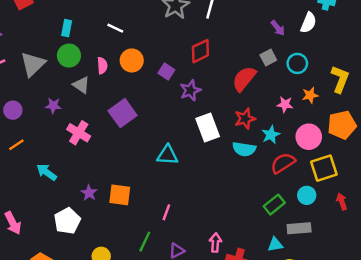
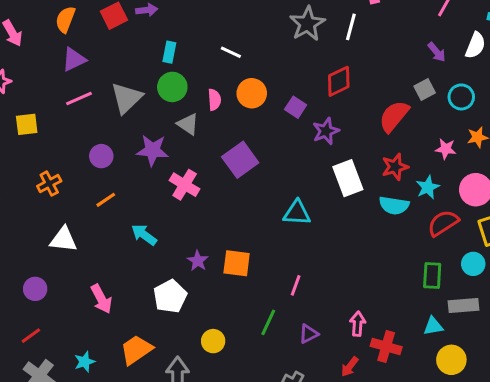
purple star: (53, 106) -> (153, 150), size x1.5
green rectangle: (274, 205) -> (432, 276), turned -48

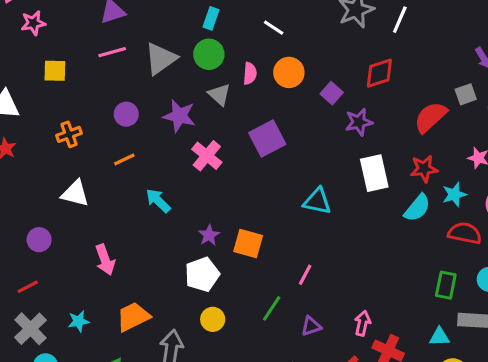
cyan semicircle: (394, 205) -> (417, 208), turned -68
red semicircle: (443, 223) -> (465, 233), turned 36
white pentagon: (170, 296) -> (202, 274), moved

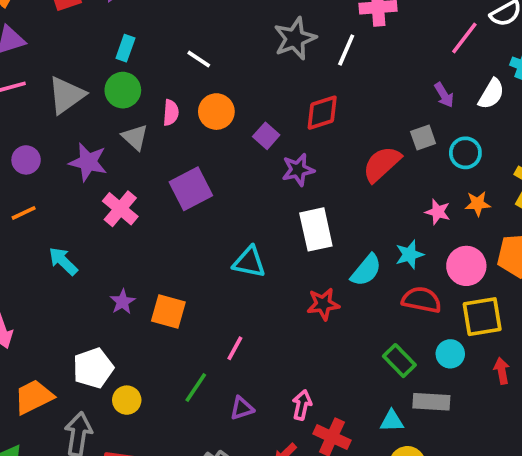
red star: (424, 169) -> (323, 304), moved
white pentagon: (202, 274) -> (93, 368), moved
green rectangle: (446, 285) -> (399, 361), turned -56

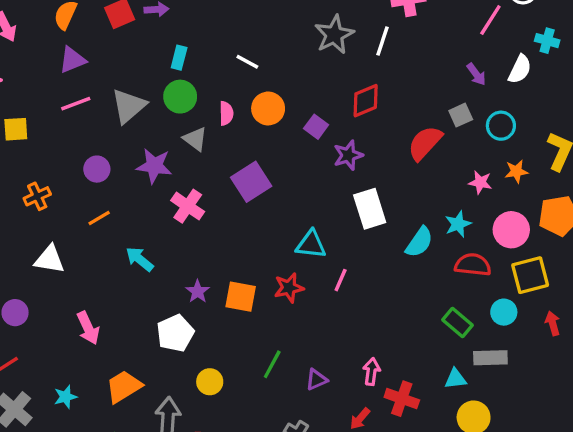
red star: (323, 304) -> (289, 288), moved
pink line: (235, 348) -> (341, 280), moved
white pentagon: (93, 368) -> (175, 333), moved

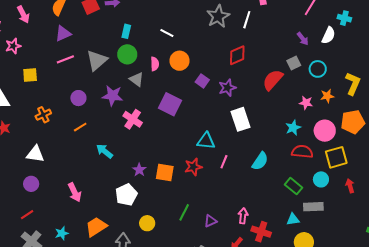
purple square: (316, 127) -> (202, 81), moved
purple square: (251, 182) -> (170, 104), turned -30
cyan semicircle: (419, 242) -> (260, 161), moved
white triangle: (50, 259) -> (35, 154), moved

